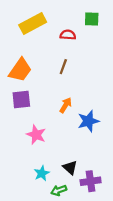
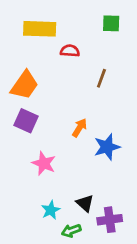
yellow rectangle: (33, 23) -> (40, 29), turned 30
red semicircle: (68, 35) -> (70, 51), moved
brown line: (63, 67) -> (101, 78), moved
purple square: (21, 100) -> (26, 121), turned 30

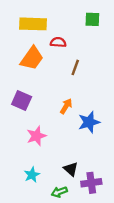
brown line: (101, 78) -> (75, 67), moved
orange trapezoid: (25, 85) -> (32, 58), moved
pink star: (44, 163) -> (36, 136), turned 30
cyan star: (51, 210) -> (32, 175), moved

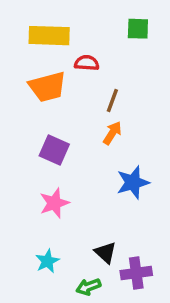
orange trapezoid: (32, 58) -> (47, 87), turned 40
purple square: (22, 101) -> (54, 150), moved
orange arrow: (66, 106) -> (112, 133), moved

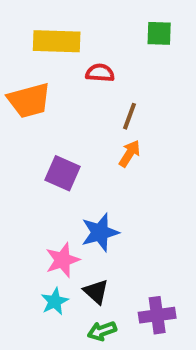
orange trapezoid: (47, 87) -> (29, 100), moved
blue star: (133, 183) -> (100, 232), moved
pink star: (54, 203) -> (63, 260), moved
black triangle: (106, 253) -> (96, 292), moved

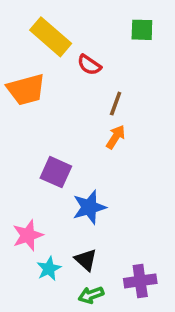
yellow rectangle: (57, 41) -> (51, 37), turned 39
red semicircle: (100, 73) -> (89, 65), turned -150
purple square: (63, 173) -> (56, 172), moved
pink star: (63, 260) -> (28, 235), moved

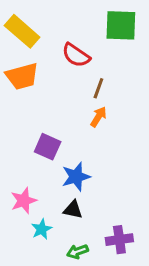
green square: (142, 30) -> (121, 25), size x1.6
yellow rectangle: (51, 37) -> (22, 31), moved
red semicircle: (89, 65) -> (76, 55), size x1.4
black triangle: (86, 260) -> (73, 210), moved, turned -30

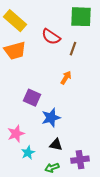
brown line: (98, 88) -> (73, 49), moved
black triangle: (73, 210) -> (56, 145), moved

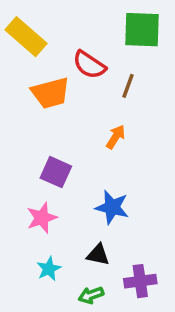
orange trapezoid: (15, 51) -> (51, 93), moved
blue star: (51, 118) -> (112, 207), moved, turned 30
pink star: (16, 134) -> (42, 218), moved

